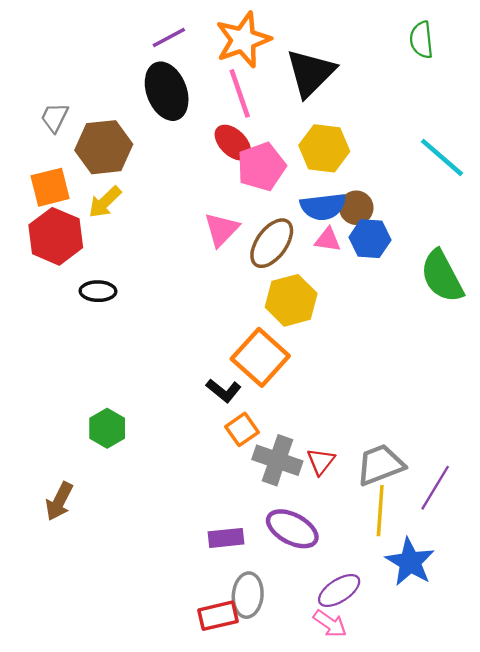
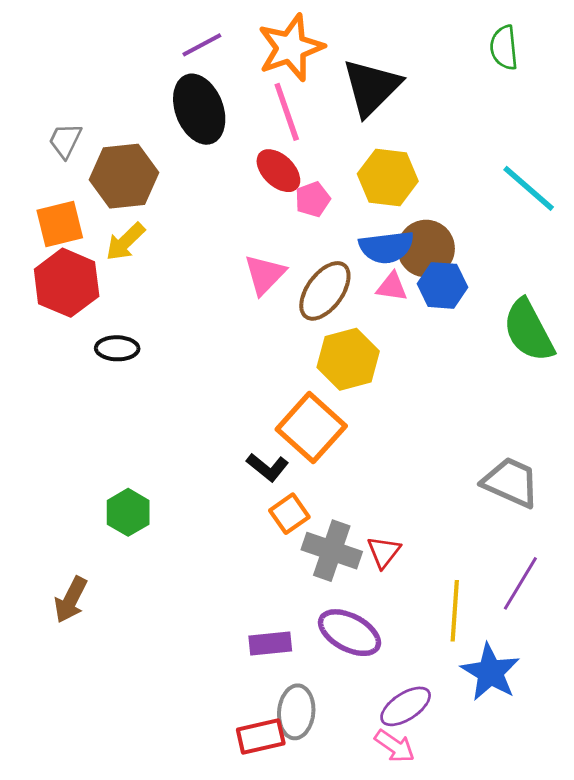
pink pentagon: (261, 167) -> (313, 199), size x0.6
brown circle: (356, 208) -> (426, 249), size x1.4
gray trapezoid: (380, 465) -> (511, 482), moved, turned 45

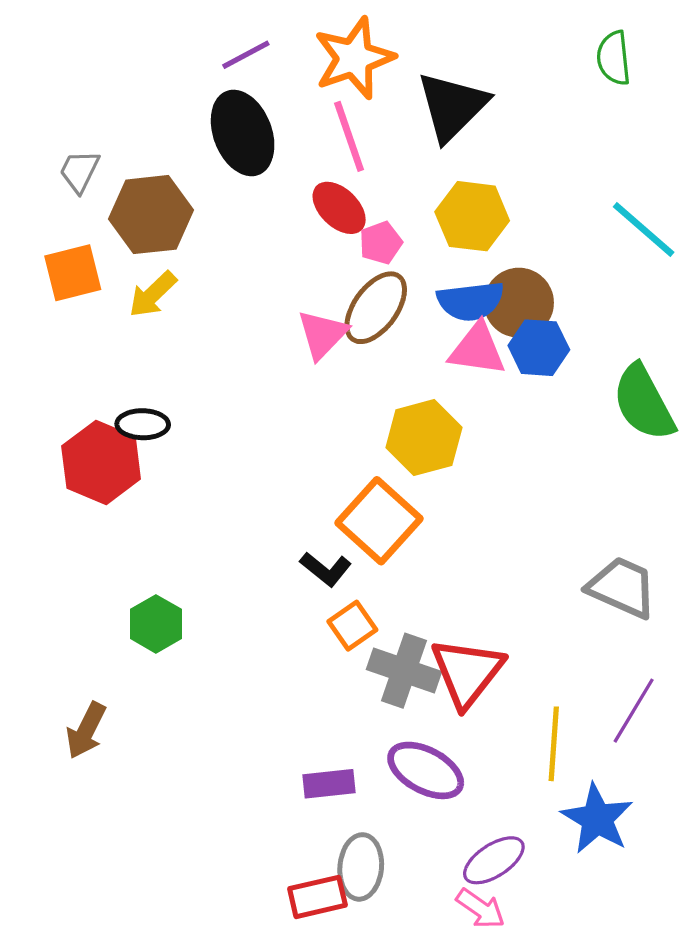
red hexagon: (67, 283) -> (101, 463), moved
pink triangle: (392, 287) -> (477, 349), size x1.5
brown ellipse: (325, 291) -> (376, 308), moved
red triangle: (384, 552) -> (467, 672), size x1.8

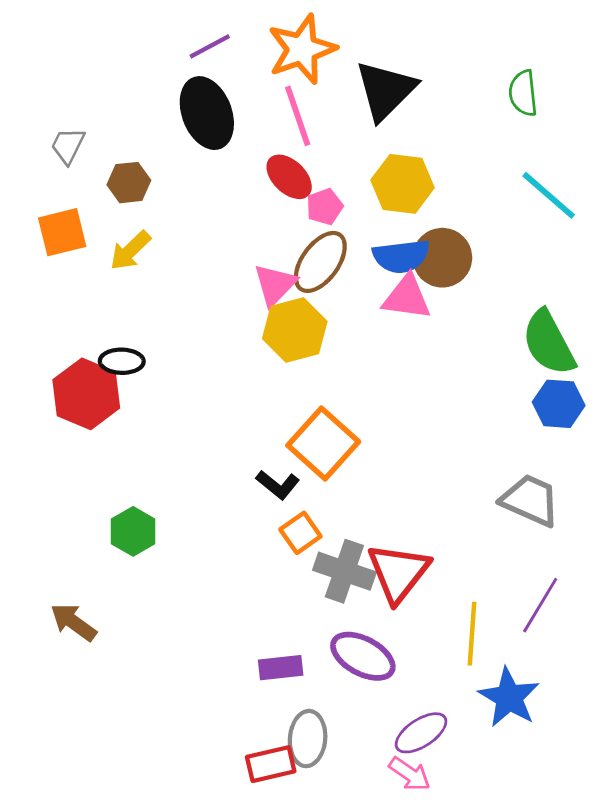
green semicircle: (614, 58) -> (523, 93), moved
brown hexagon: (151, 215) -> (129, 183), size x0.6
blue hexagon: (539, 348) -> (559, 404), moved
yellow hexagon: (424, 438) -> (295, 330), moved
brown arrow: (86, 730) -> (74, 622), turned 99

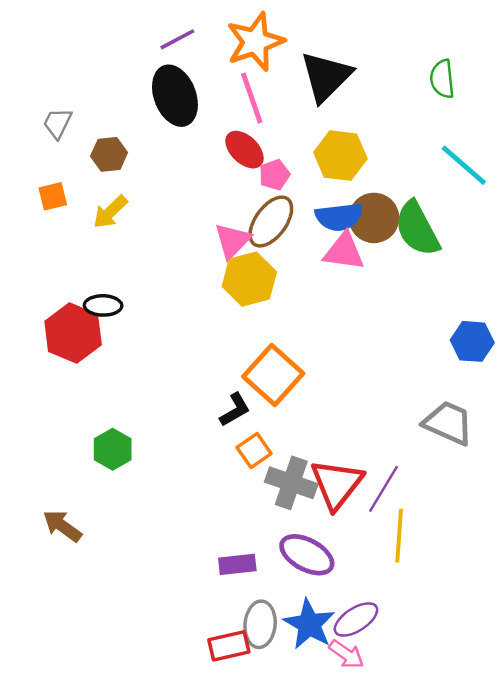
orange square: (62, 232) -> (53, 196), size x0.7
green semicircle: (549, 343) -> (417, 229), moved
black L-shape: (278, 485) -> (235, 410), turned -69
purple line: (540, 605) -> (384, 489), moved
blue star: (509, 697) -> (309, 624), moved

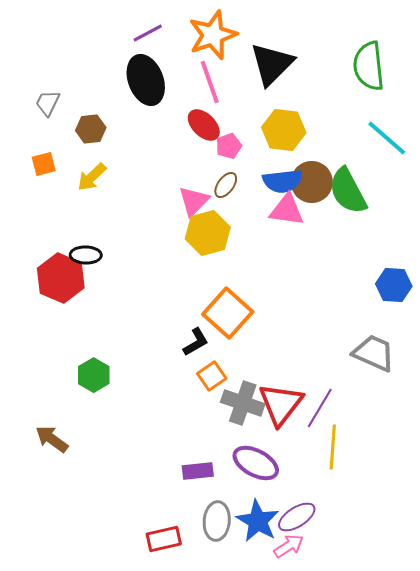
green semicircle: (442, 79) -> (369, 66), size x1.5
brown ellipse: (271, 222) -> (226, 185), size x0.6
red rectangle: (229, 646) -> (164, 539), moved
pink arrow: (346, 654) -> (289, 546), turned -68

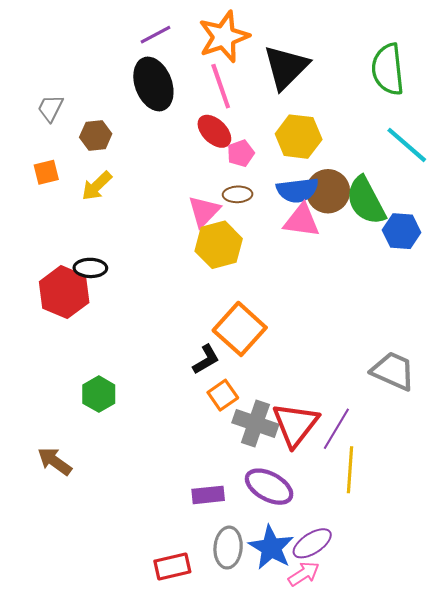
brown ellipse: (226, 185) -> (238, 194), turned 52
blue hexagon: (394, 285) -> (402, 231), moved

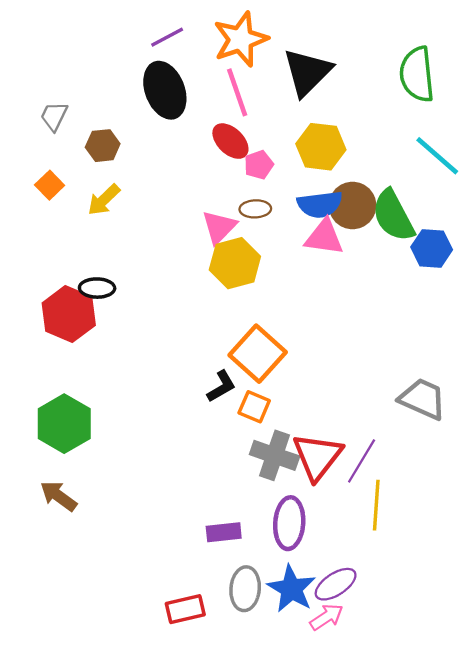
orange square: (46, 172) -> (50, 185), turned -30
green hexagon: (99, 394) -> (64, 424), moved, size x1.5
orange square: (223, 395) -> (254, 407), moved, turned -32
purple ellipse: (269, 487) -> (289, 523), turned 66

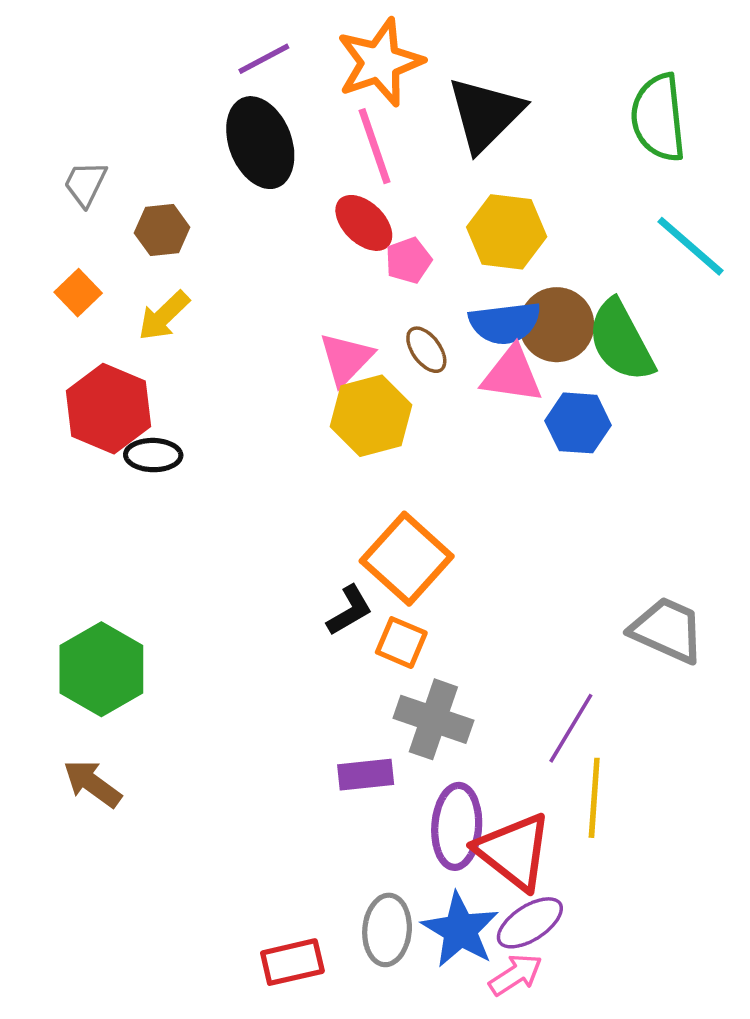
brown ellipse: (255, 209) -> (426, 350), moved, turned 56
blue hexagon: (432, 248) -> (578, 423), moved
red hexagon: (69, 314) -> (109, 409), moved
red triangle: (317, 456) -> (514, 851), moved, turned -30
purple rectangle: (224, 532) -> (366, 775), moved

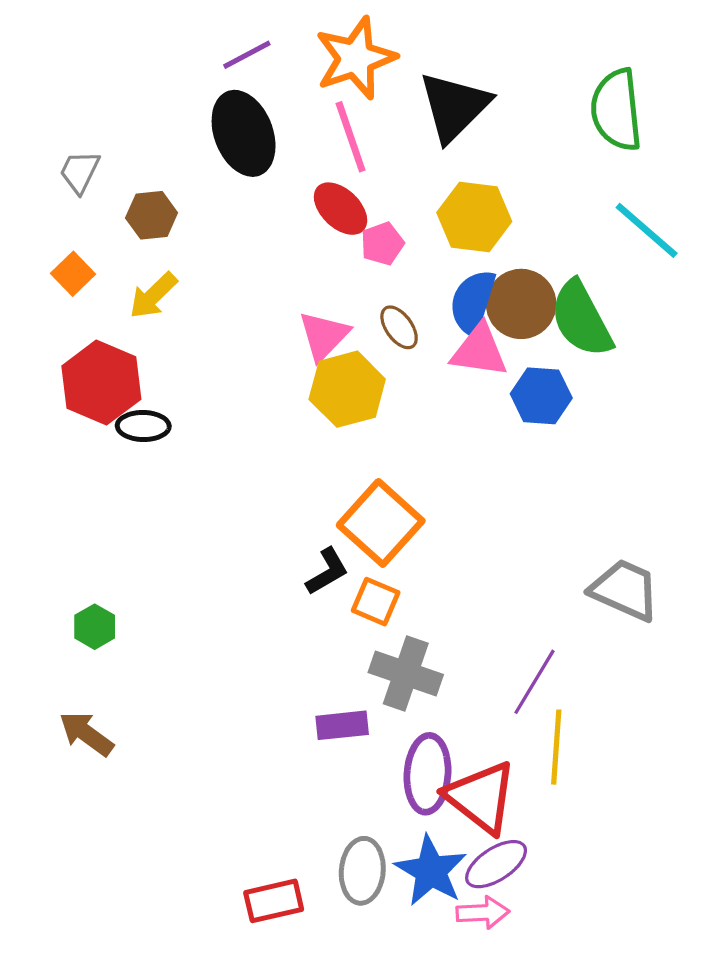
blue semicircle: (505, 323) -> (473, 302), turned 114
green hexagon: (101, 669) -> (95, 627), size x0.5
pink arrow: (516, 975) -> (483, 913), turned 30

